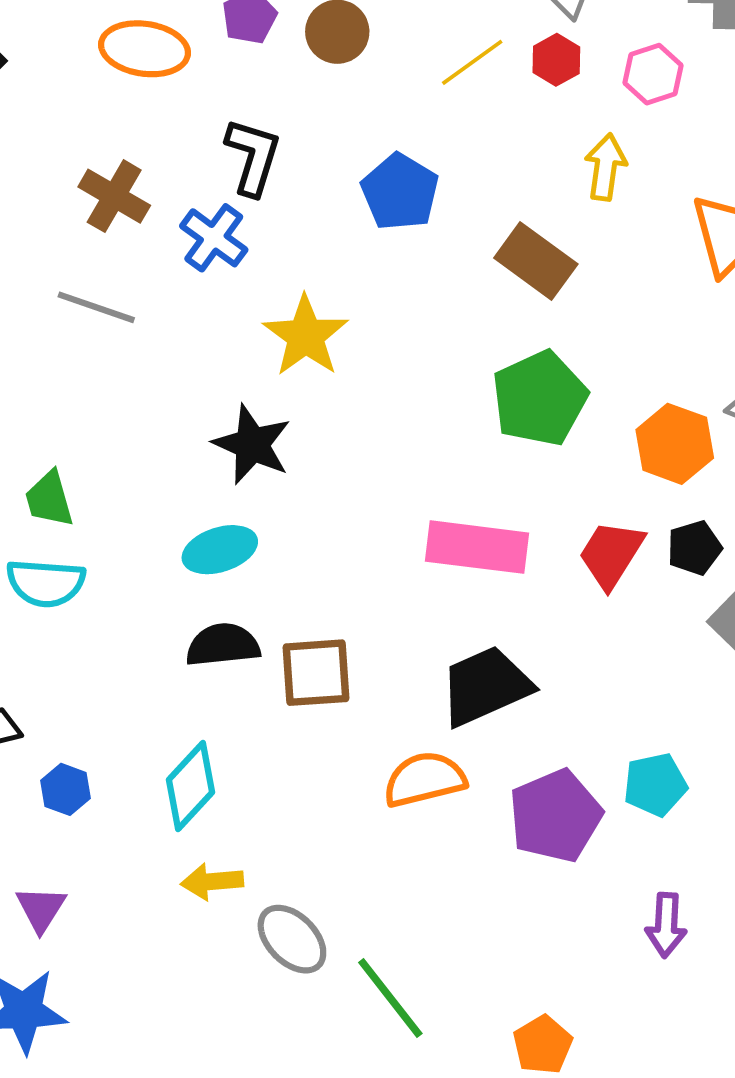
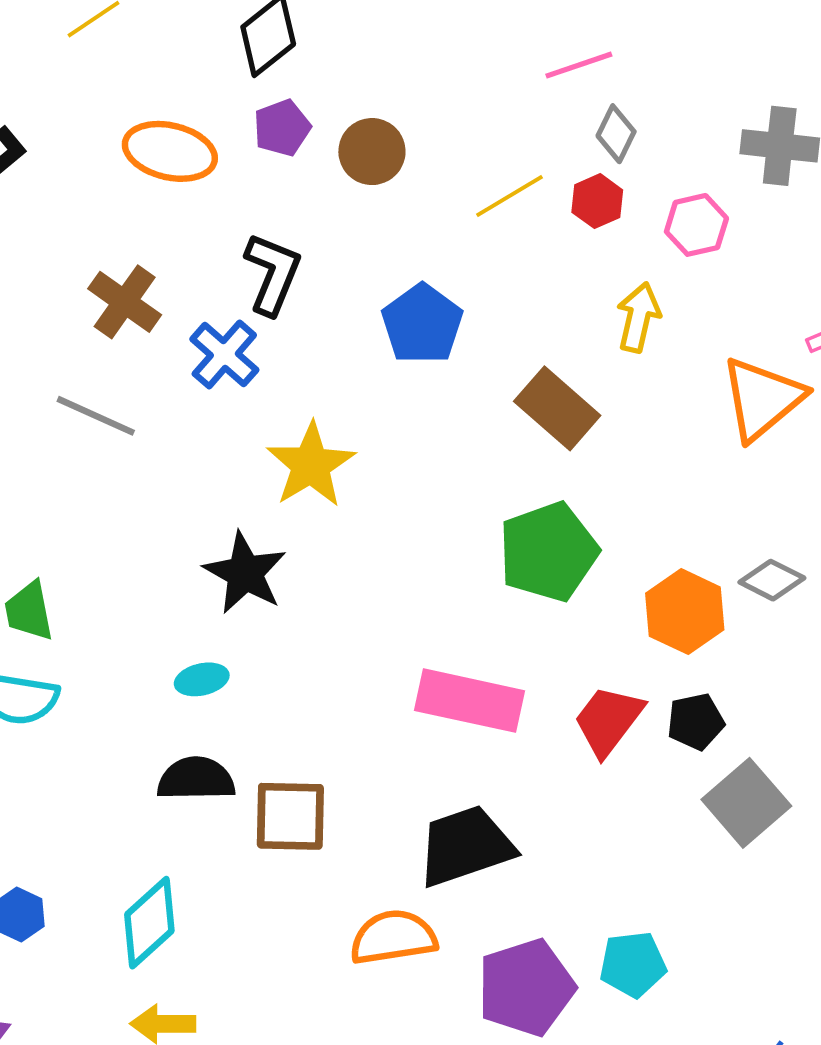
cyan ellipse: (220, 550) -> (202, 679), size x0.7

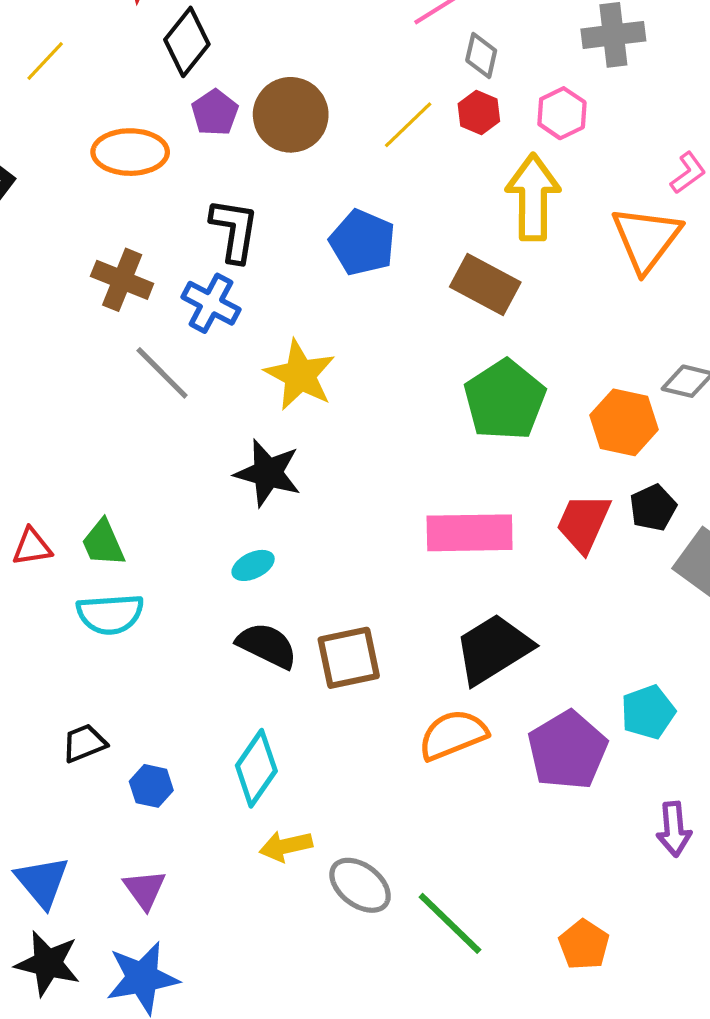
brown circle: (372, 152) -> (291, 115), size x1.4
yellow arrow: (638, 317) -> (533, 197), size x1.5
gray line: (96, 416) -> (162, 373), moved, turned 34
black semicircle: (196, 779) -> (267, 645), turned 40

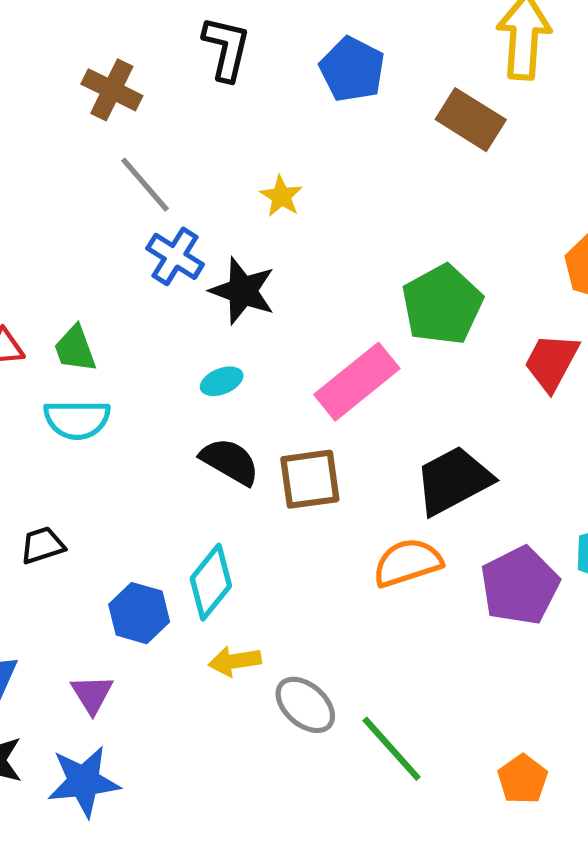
blue cross: (211, 303) -> (175, 256), moved
yellow star: (300, 375) -> (281, 196), size x0.6
green pentagon: (505, 400) -> (442, 305), moved
pink rectangle: (470, 533) -> (357, 382), moved, turned -42
blue hexagon: (151, 786) -> (139, 613), moved, size x1.4

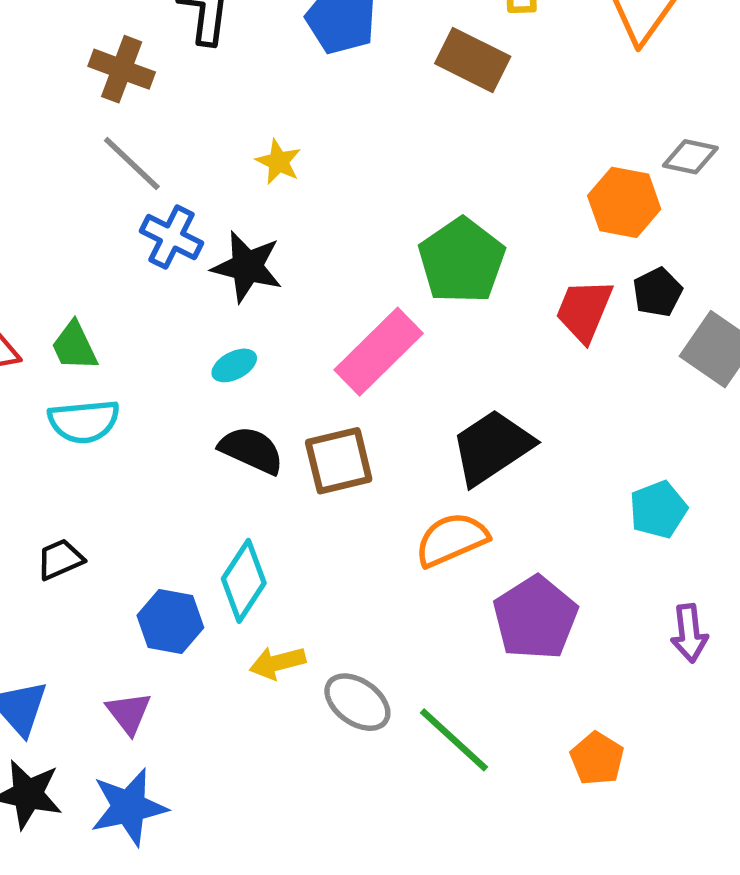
brown cross: (112, 90) -> (122, 69), moved
purple pentagon: (520, 586) -> (535, 618), moved

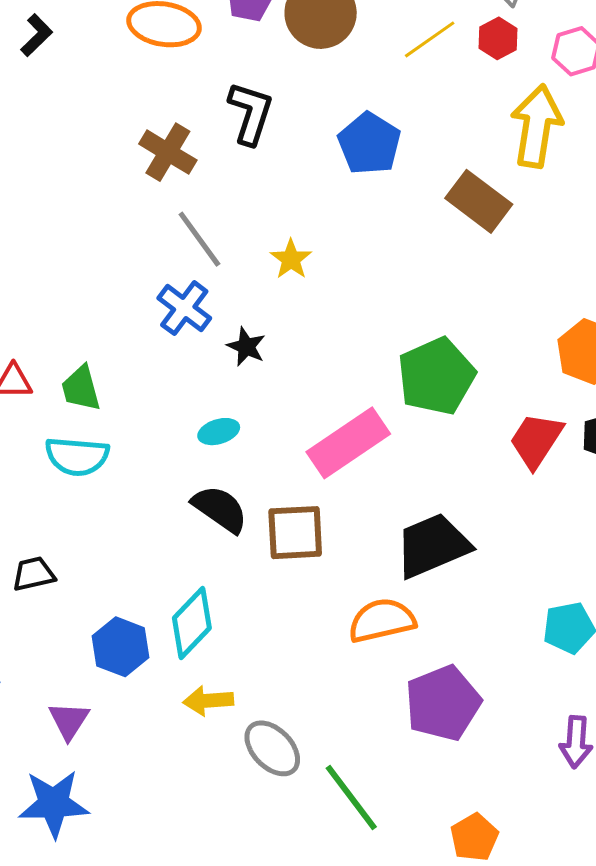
gray line: (132, 164) -> (199, 239), moved
black star: (247, 267) -> (246, 347), size x0.6

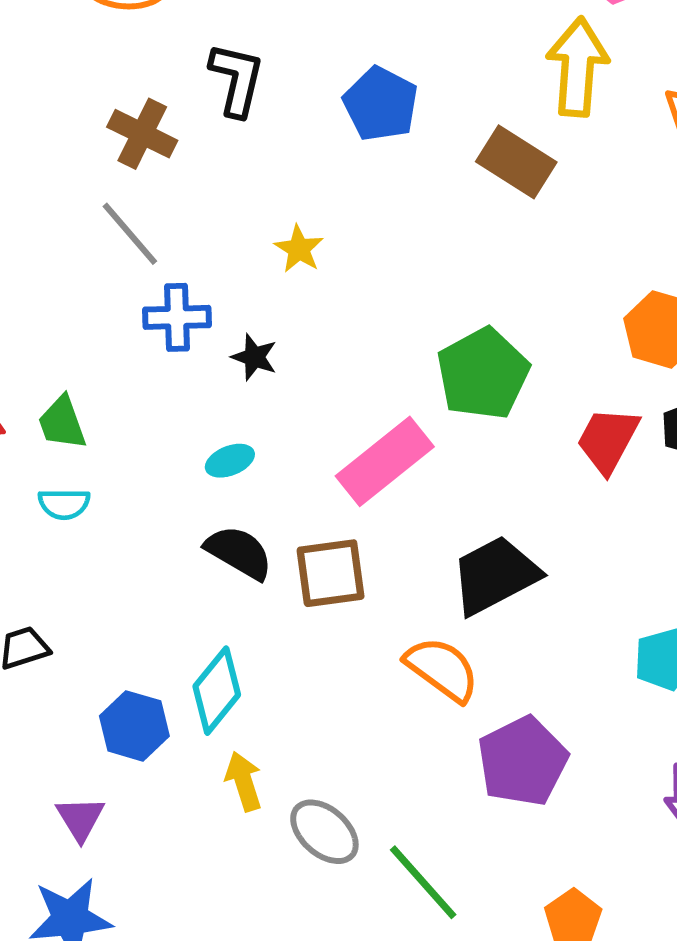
gray line: (199, 239) -> (130, 234), moved
blue cross: (184, 308) -> (177, 317), turned -34
cyan semicircle: (77, 456) -> (64, 504), size x0.7
orange semicircle: (382, 620) -> (442, 669), turned 54
yellow arrow: (208, 701) -> (244, 781), turned 81

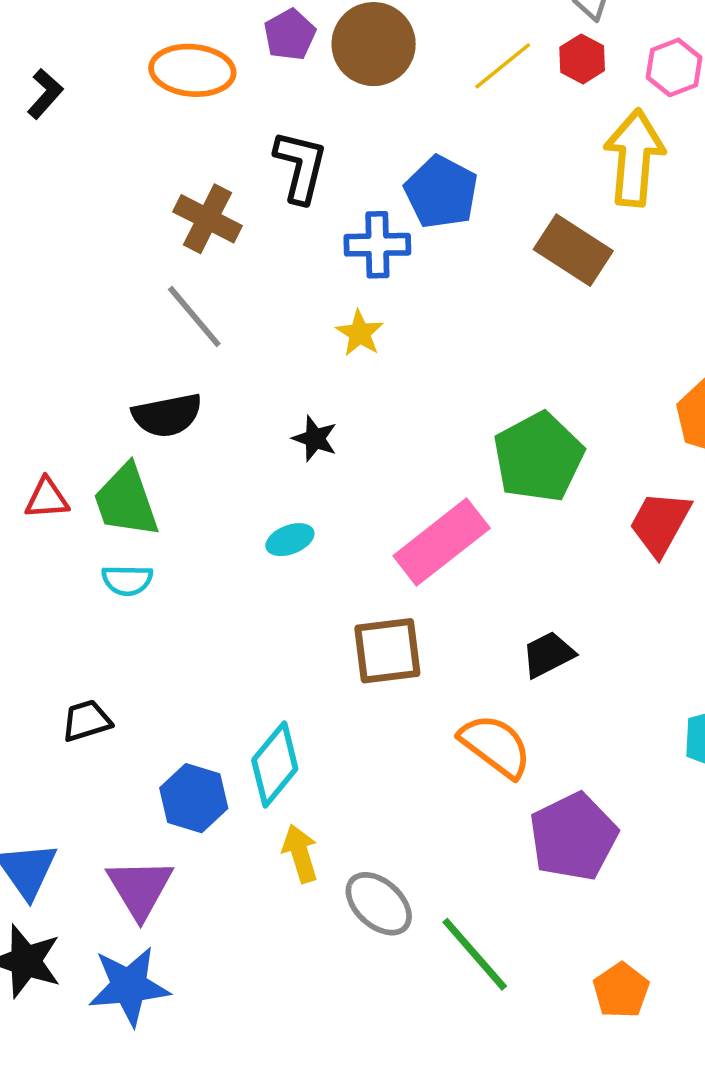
blue cross: (177, 317) -> (377, 245), moved
green trapezoid: (62, 423) -> (126, 501), size x1.4
black semicircle: (239, 552) -> (167, 415), moved, turned 138
black trapezoid: (495, 575) -> (548, 654), size x0.6
purple triangle: (80, 819) -> (140, 888), size x1.4

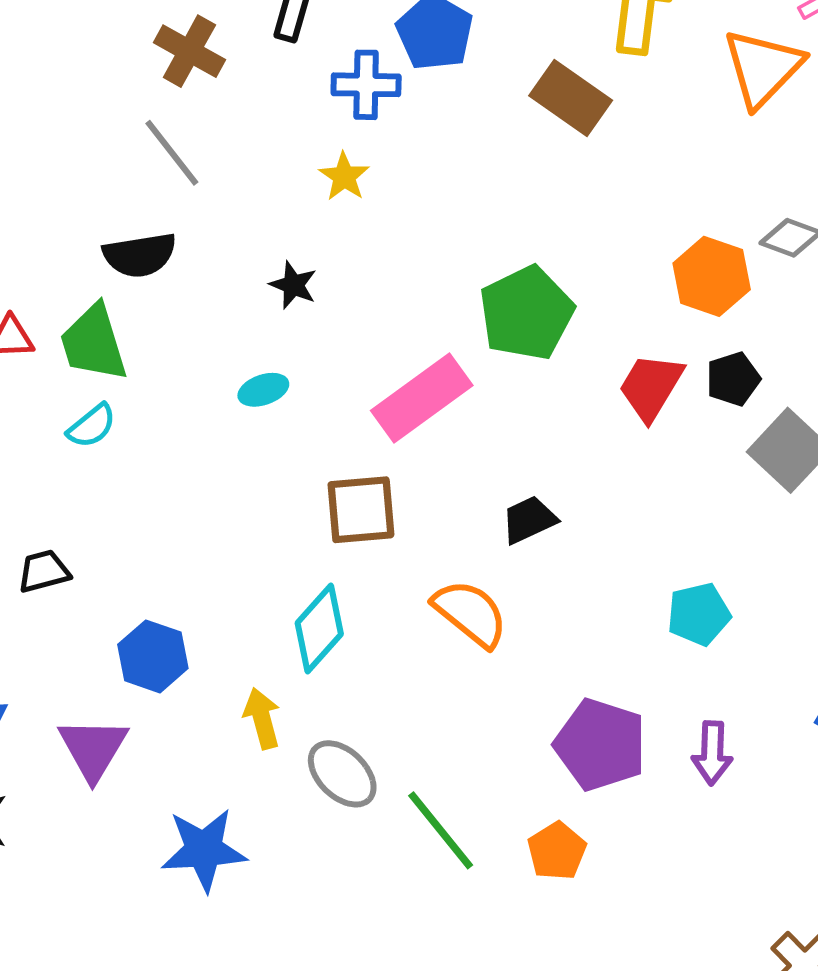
cyan semicircle: (127, 580) -> (92, 426), turned -42
cyan diamond: (275, 764) -> (319, 628), moved
purple pentagon: (573, 837) -> (600, 745), moved, turned -30
blue star: (129, 986) -> (204, 850), moved
orange pentagon: (621, 990) -> (557, 851), moved

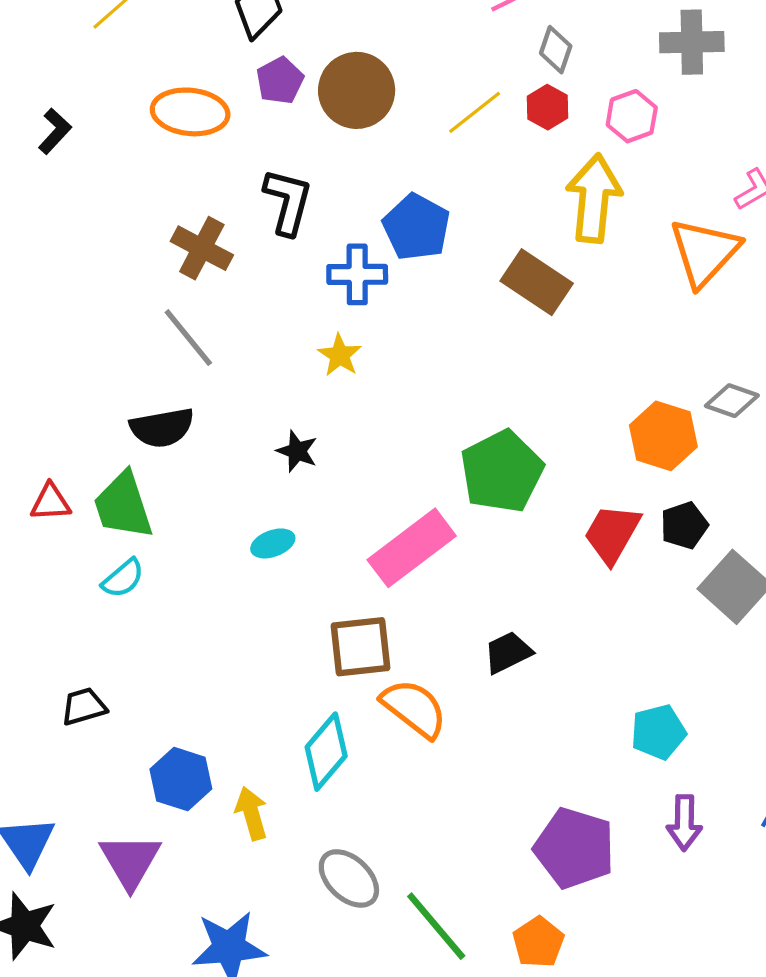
orange semicircle: (470, 613) -> (414, 708), moved
yellow arrow: (262, 718) -> (251, 813), moved
purple arrow: (712, 753) -> (684, 823), moved

